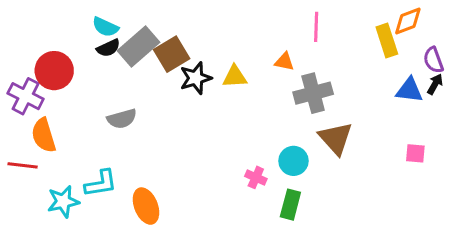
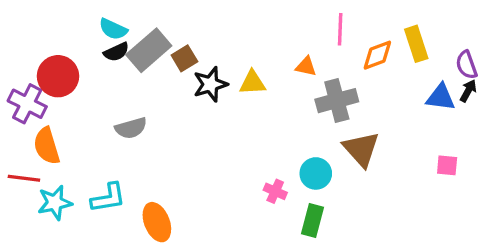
orange diamond: (408, 21) -> (377, 55), moved
brown square: (172, 54) -> (184, 58), size x0.7
cyan star: (63, 202) -> (55, 203), moved

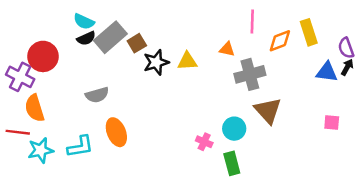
green rectangle: (313, 220) -> (232, 163), turned -30
orange ellipse: (157, 222) -> (116, 132), moved

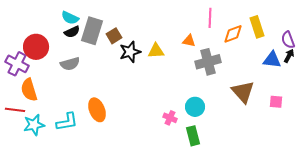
gray rectangle: (110, 37) -> (92, 31), turned -32
gray semicircle: (97, 95) -> (70, 64), moved
brown triangle: (268, 111) -> (243, 92), moved

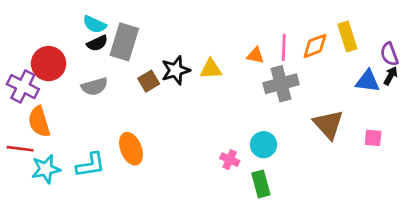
pink line: (210, 18) -> (284, 47), moved
brown square: (114, 36) -> (149, 81), moved

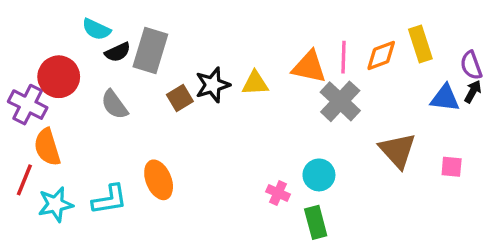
cyan semicircle: (95, 24) -> (96, 29), moved
orange triangle: (255, 55) -> (309, 67), size x1.6
gray cross: (281, 84) -> (340, 101), turned -32
gray semicircle: (95, 87) -> (114, 105), turned 70
red line: (20, 149) -> (24, 180), turned -75

